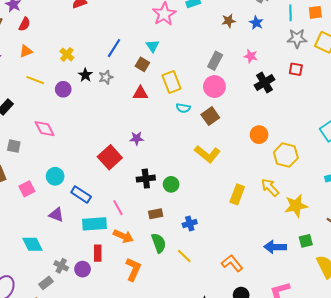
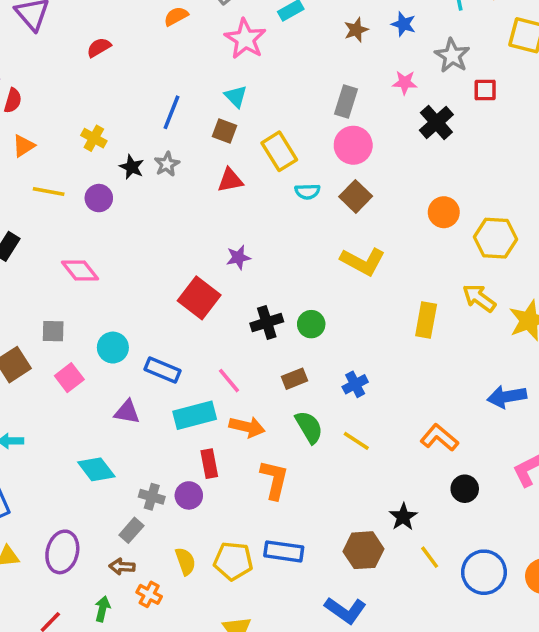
gray star: (297, 38) -> (452, 56), moved, turned -30
gray square: (14, 146) -> (53, 331), moved

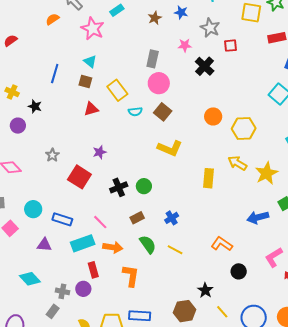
gray star: (167, 164) -> (52, 155), moved

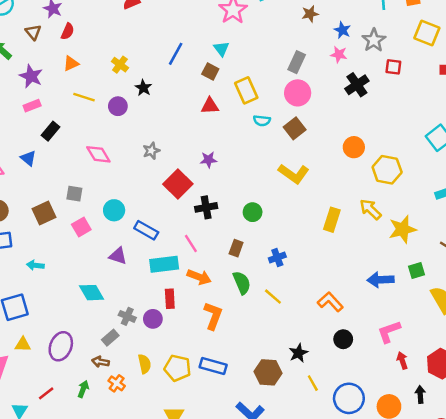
blue star: (181, 12) -> (342, 30), moved
black cross: (119, 187) -> (206, 207), moved
brown rectangle: (137, 218) -> (236, 248), turned -56

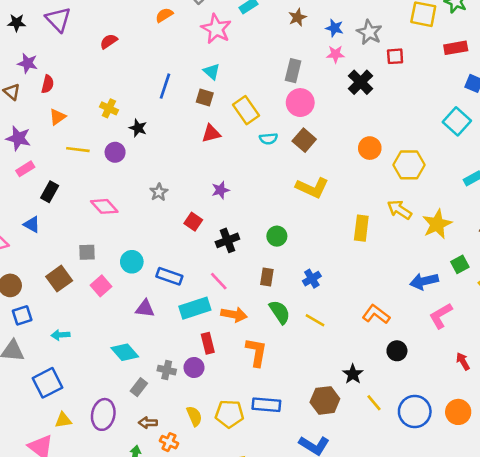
red square: (178, 184) -> (193, 222), size x0.6
pink L-shape: (389, 332) -> (441, 316), moved
gray rectangle: (110, 338) -> (139, 387), moved

